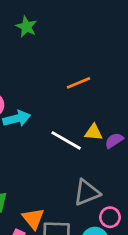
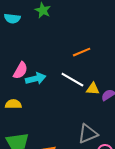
white line: (66, 140) -> (72, 80), moved

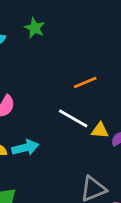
cyan arrow: (36, 79) -> (25, 148), moved

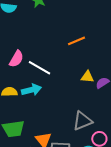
white line: (73, 118) -> (39, 68), moved

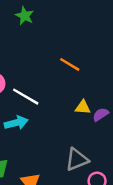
orange line: (76, 41) -> (70, 64), turned 54

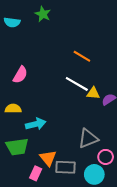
white line: (26, 97) -> (77, 84), moved
cyan arrow: (16, 123) -> (36, 124), moved

